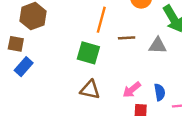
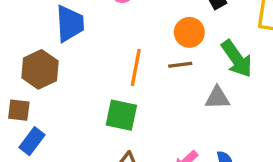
brown line: (127, 38) -> (180, 65), moved

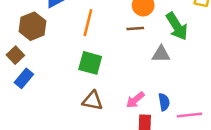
orange line: (136, 67) -> (88, 23), moved
brown square: (19, 110) -> (15, 55), turned 36

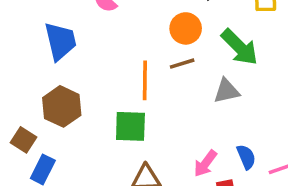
orange line: (88, 23) -> (145, 80), moved
brown hexagon: (32, 26) -> (62, 106), moved

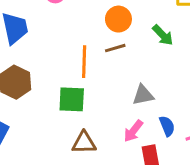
green arrow: (240, 47) -> (163, 35), size x0.7
gray triangle: (227, 91) -> (143, 95), moved

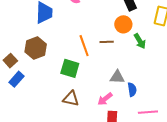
orange circle: (118, 19) -> (123, 24), moved
orange line: (84, 62) -> (84, 46), turned -35
blue semicircle: (167, 126) -> (132, 90), moved

